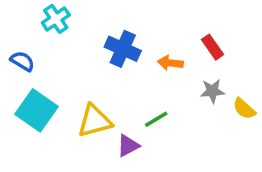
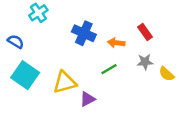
green line: (156, 119) -> (109, 69), moved

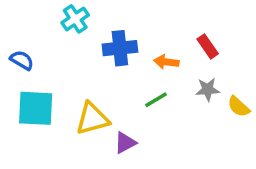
cyan cross: (38, 13) -> (75, 19), moved
blue cross: (84, 33) -> (120, 48), turned -30
cyan square: (25, 75) -> (36, 108), turned -32

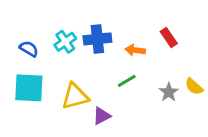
cyan cross: (75, 19) -> (65, 42), moved
blue semicircle: (22, 60) -> (29, 49), moved
gray star: (208, 89) -> (169, 92), moved, turned -30

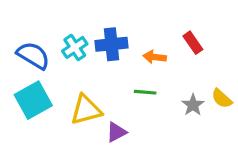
blue semicircle: (29, 49) -> (33, 55), size x1.5
green line: (127, 81) -> (145, 92), turned 36
cyan square: (29, 88) -> (33, 100), turned -32

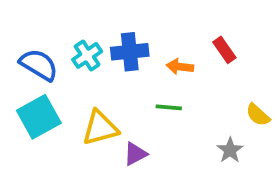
gray star: (193, 105) -> (230, 150), moved

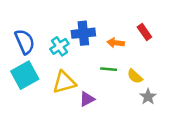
cyan cross: (87, 55) -> (59, 46), moved
blue semicircle: (39, 65) -> (25, 42), turned 35
yellow semicircle: (258, 115) -> (135, 76), moved

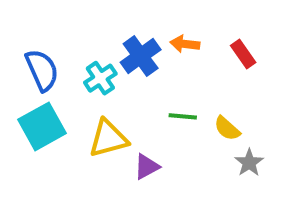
blue cross: (83, 33) -> (141, 56), turned -30
orange arrow: (116, 43) -> (185, 44), moved

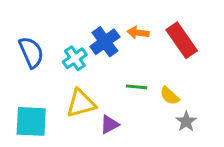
red rectangle: (243, 54) -> (182, 40), size x1.6
cyan square: (42, 126) -> (31, 121), moved, turned 32

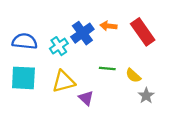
blue semicircle: (31, 52) -> (25, 41), turned -60
cyan square: (31, 121) -> (23, 78), moved
purple triangle: (109, 124) -> (86, 98), turned -49

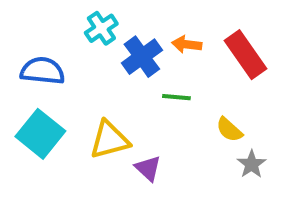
cyan cross: (59, 46) -> (101, 28), moved
green line: (107, 68) -> (176, 97), moved
cyan square: (23, 78) -> (40, 134), turned 36

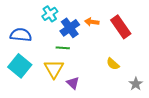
green line: (176, 97) -> (63, 48), moved
yellow triangle: (109, 140) -> (54, 69), turned -45
gray star: (252, 164) -> (136, 84), moved

